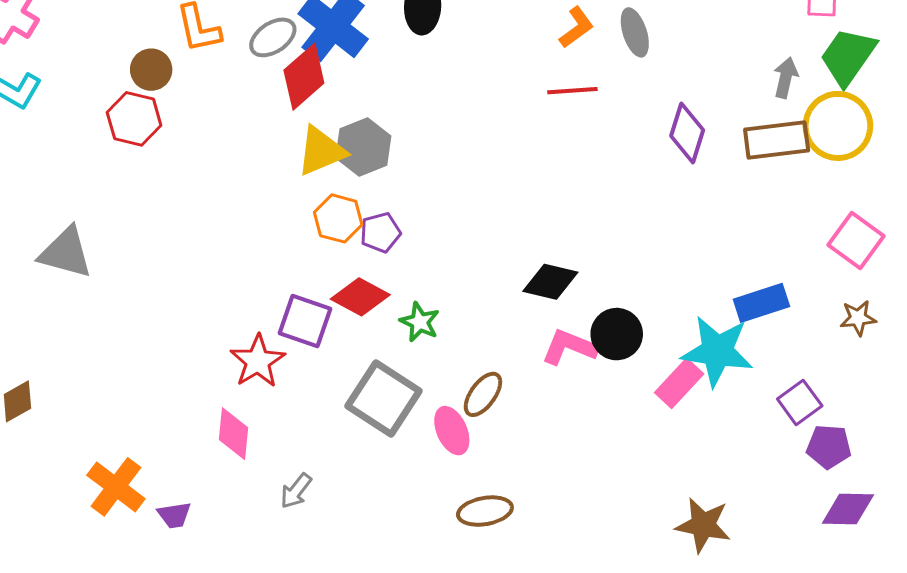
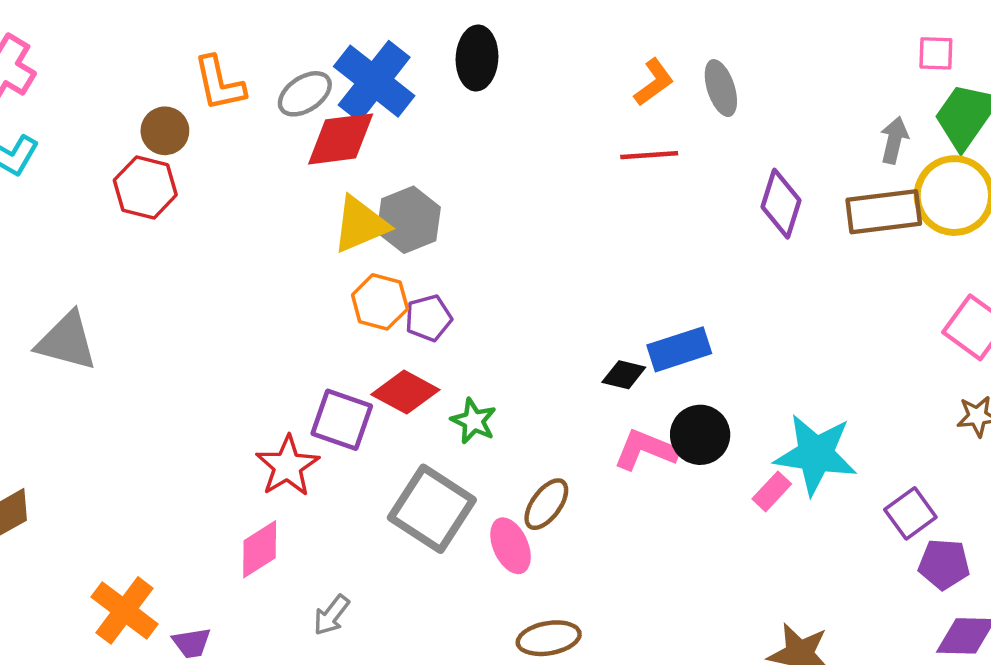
red diamond: (304, 77) -> (341, 139), turned 34
black diamond: (550, 282) -> (624, 375), size x0.7
blue rectangle: (761, 303) -> (679, 349), moved
pink rectangle: (679, 383) -> (772, 491), size x0.7
pink diamond: (234, 434) -> (260, 549), turned 52

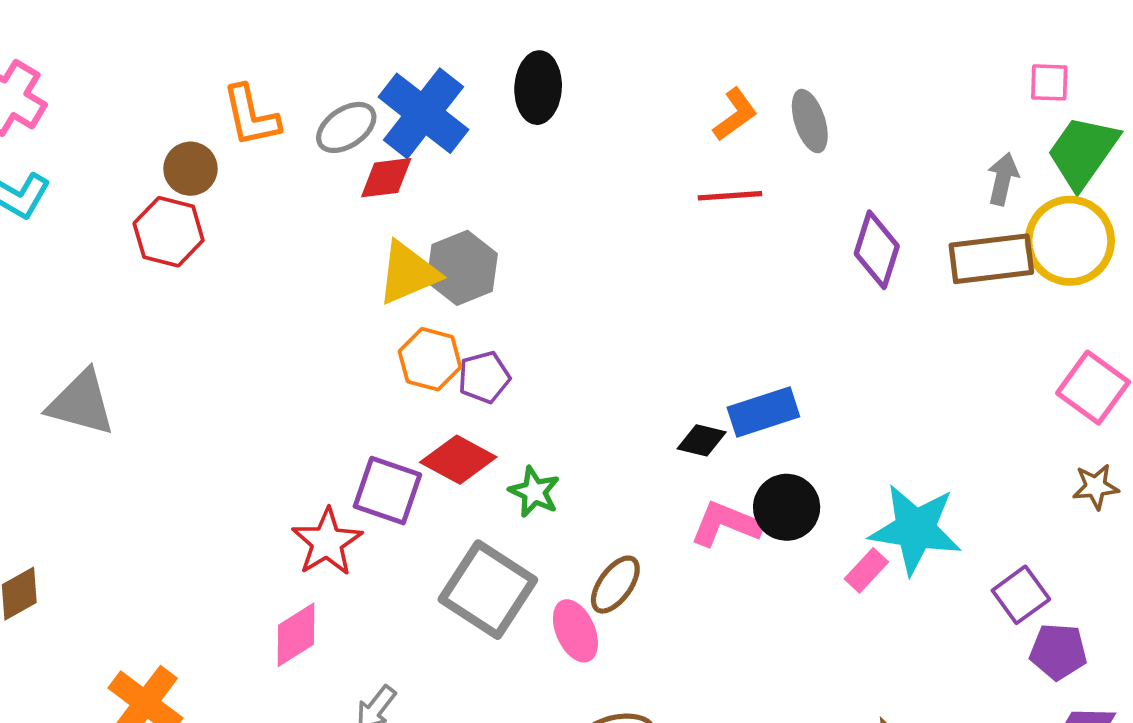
red diamond: (341, 139) -> (386, 178), size x0.7

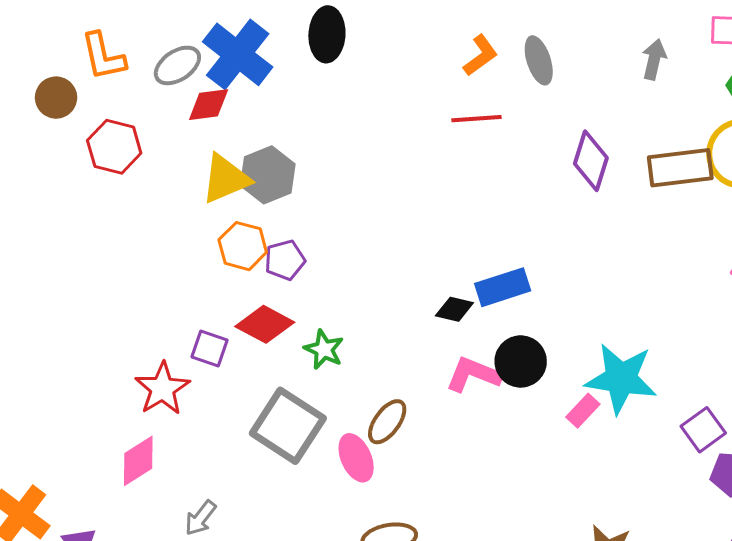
gray arrow: (1003, 179) -> (654, 59), moved
red hexagon: (169, 232) -> (114, 147), moved
purple square: (387, 491) -> (210, 348), size x0.7

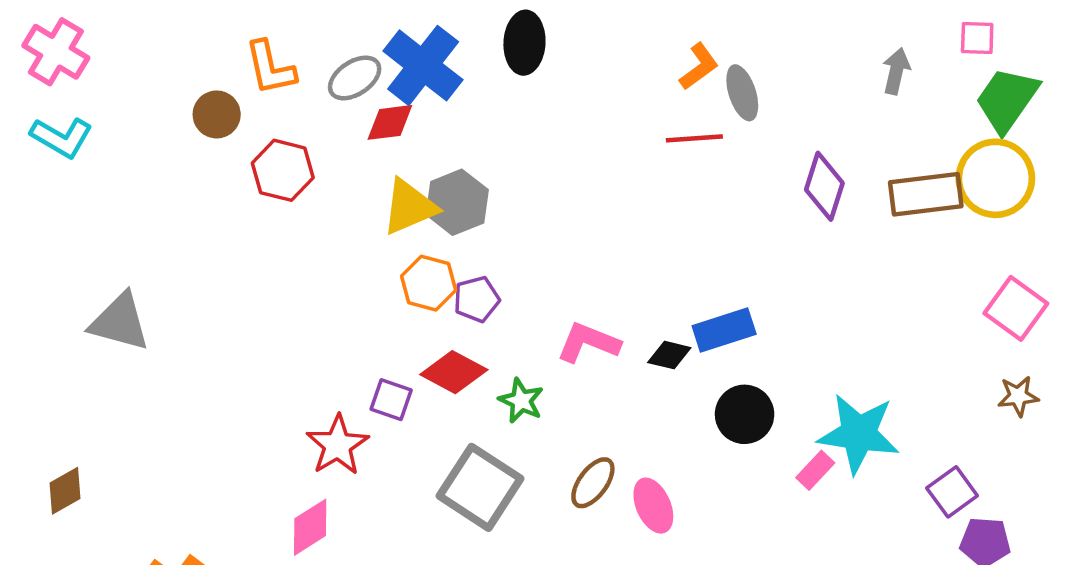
gray ellipse: (539, 60) -> (742, 93), moved
pink L-shape: (473, 375) -> (588, 343), moved
pink ellipse: (356, 458) -> (653, 506), moved

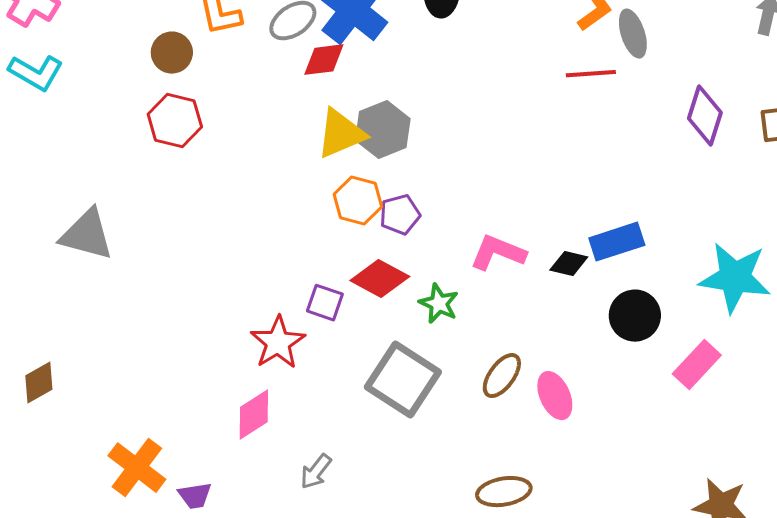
red hexagon: (283, 170) -> (175, 121), moved
cyan star: (859, 434) -> (735, 278), moved
pink rectangle: (815, 470) -> (697, 365), size x1.4

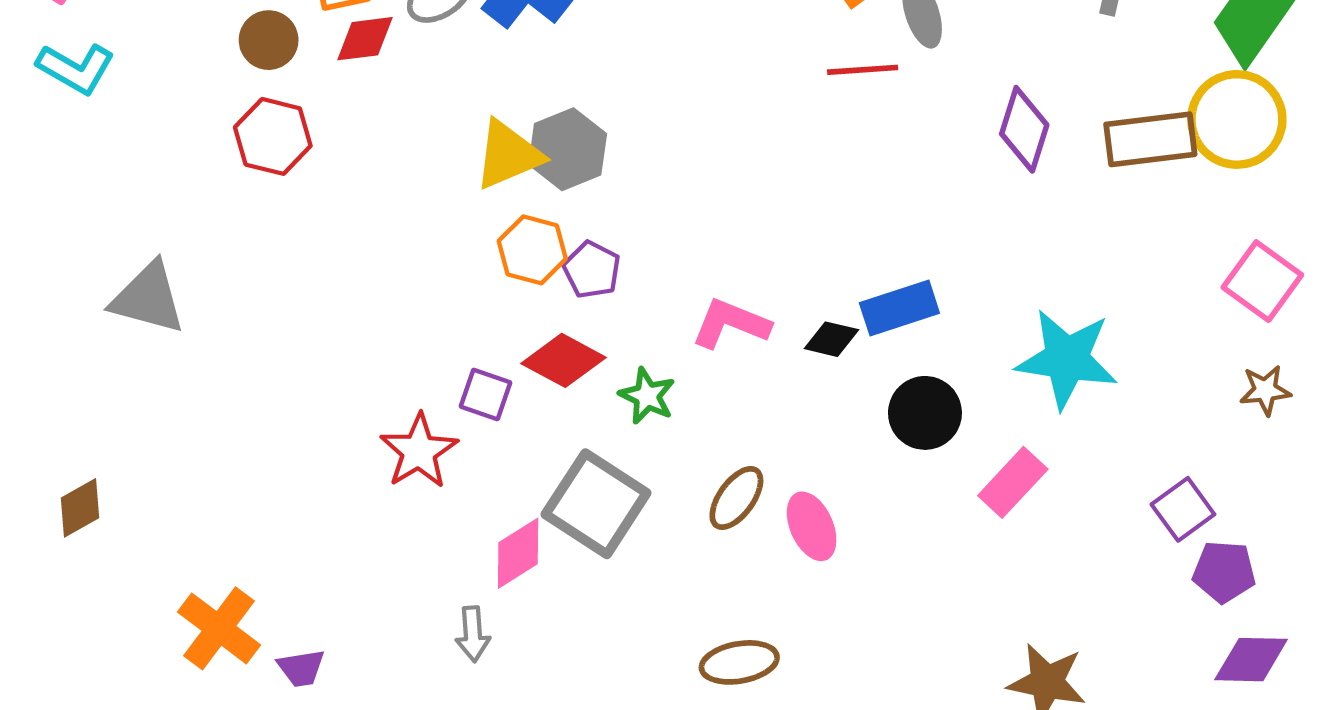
red diamond: (324, 60) -> (365, 39), moved
purple pentagon: (400, 215) -> (592, 270), turned -30
pink diamond: (254, 415) -> (518, 553), moved
gray arrow: (316, 472) -> (473, 634), turned -42

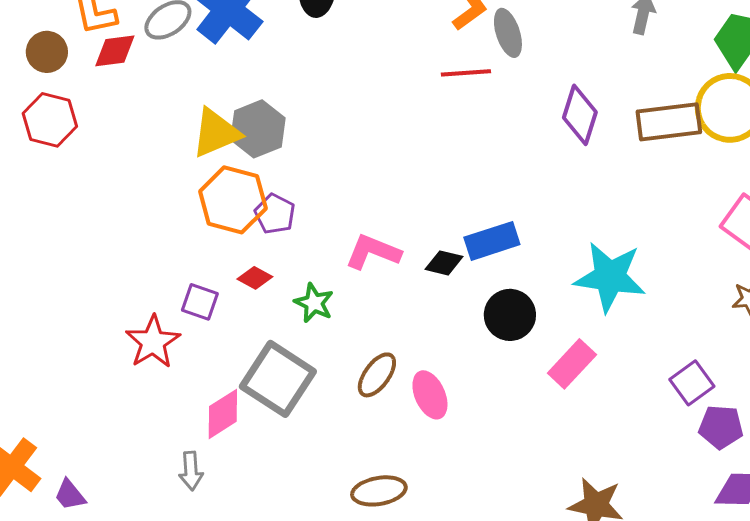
orange hexagon: (532, 250) -> (233, 200), size x1.4
red diamond: (563, 360) -> (255, 278), size x0.6
purple trapezoid: (301, 668) -> (70, 495), turned 60

